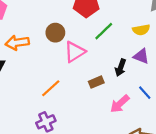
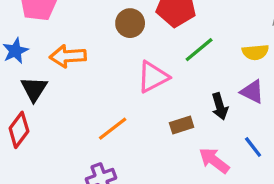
brown circle: (55, 33) -> (130, 23), moved
black arrow: (121, 68) -> (220, 106), turned -42
pink arrow: (120, 104) -> (214, 160), turned 75

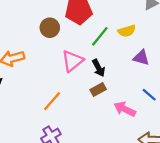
yellow semicircle: (255, 52) -> (127, 31), moved
black arrow: (220, 106) -> (99, 68), moved

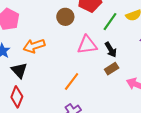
pink triangle: (72, 61) -> (87, 45), turned 35

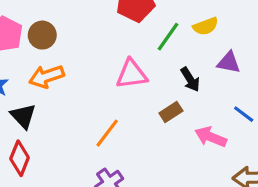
brown circle: (65, 17) -> (42, 35), moved
black arrow: (111, 50) -> (190, 79), moved

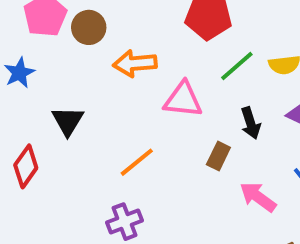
orange arrow: (47, 77) -> (135, 63), moved
brown rectangle: (171, 112) -> (218, 156), turned -45
black triangle: (23, 116) -> (68, 121), moved

